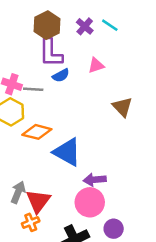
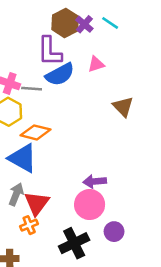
brown hexagon: (47, 25) -> (65, 23), moved
blue semicircle: (61, 75) -> (60, 74), size x1.6
blue triangle: (67, 152) -> (23, 158), moved

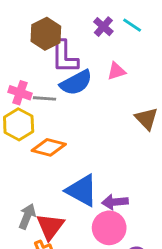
brown hexagon: (65, 23) -> (46, 34), moved
blue triangle: (23, 158) -> (82, 190), moved

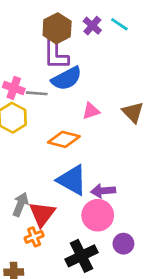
brown hexagon: (46, 34) -> (57, 28), moved
pink triangle: (116, 71) -> (91, 111), moved
orange diamond: (49, 147) -> (64, 139), moved

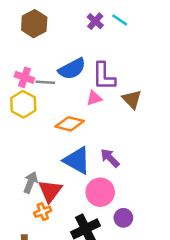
brown hexagon: (57, 28) -> (34, 24), moved
purple L-shape: (56, 54) -> (104, 76), moved
purple arrow: (103, 191) -> (110, 158), moved, turned 50

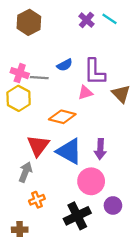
blue semicircle: (72, 69) -> (65, 65), size x0.6
purple arrow: (110, 158) -> (100, 149), turned -132
red triangle: (50, 191) -> (38, 146), moved

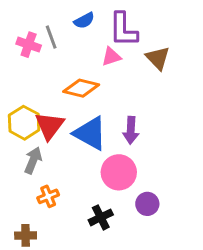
pink cross: (20, 73) -> (29, 45), moved
gray line: (39, 78) -> (51, 37), turned 66
yellow hexagon: (19, 98) -> (24, 123), moved
black cross: (77, 216) -> (101, 217), size x0.7

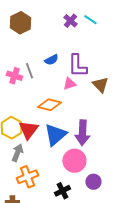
purple arrow: (131, 130) -> (82, 133), size x1.4
blue triangle: (90, 133) -> (55, 135), turned 50
orange cross: (48, 196) -> (27, 177), size x1.5

